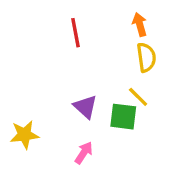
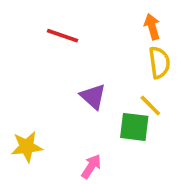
red line: (76, 33) -> (63, 36), moved, turned -60
purple triangle: (85, 107) -> (93, 96), moved

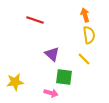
green square: (134, 127) -> (64, 77), moved
pink arrow: (91, 166) -> (51, 93), turned 72

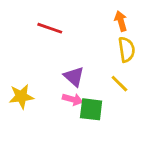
yellow star: (15, 82) -> (21, 96), moved
pink arrow: (51, 93) -> (73, 99), moved

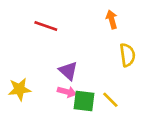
yellow semicircle: (127, 50) -> (127, 55), moved
yellow line: (119, 84) -> (110, 100), moved

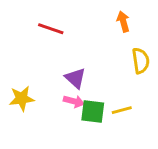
yellow line: (110, 100) -> (122, 110), turned -60

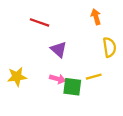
purple triangle: (75, 78) -> (59, 50), moved
yellow line: (122, 110) -> (94, 77), moved

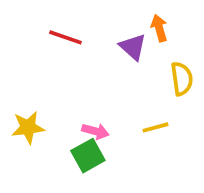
purple triangle: (59, 50) -> (133, 47), moved
green square: (72, 87) -> (88, 156), moved, turned -36

